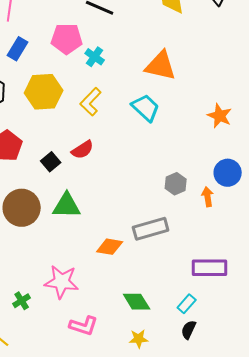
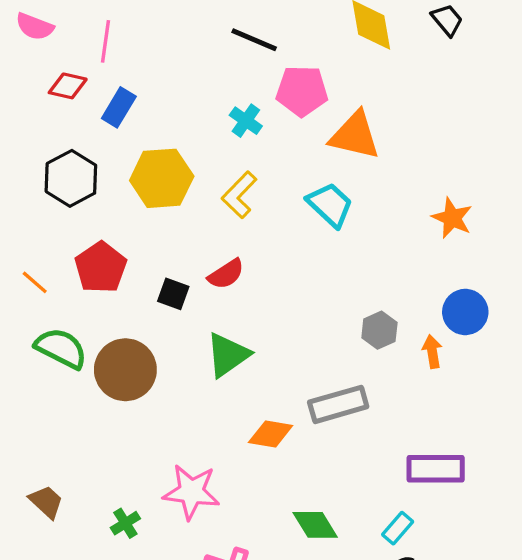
pink pentagon: (67, 39) -> (302, 91), moved
black square: (51, 162) -> (173, 294), turned -30
green triangle: (67, 206) -> (228, 355), moved, turned -36

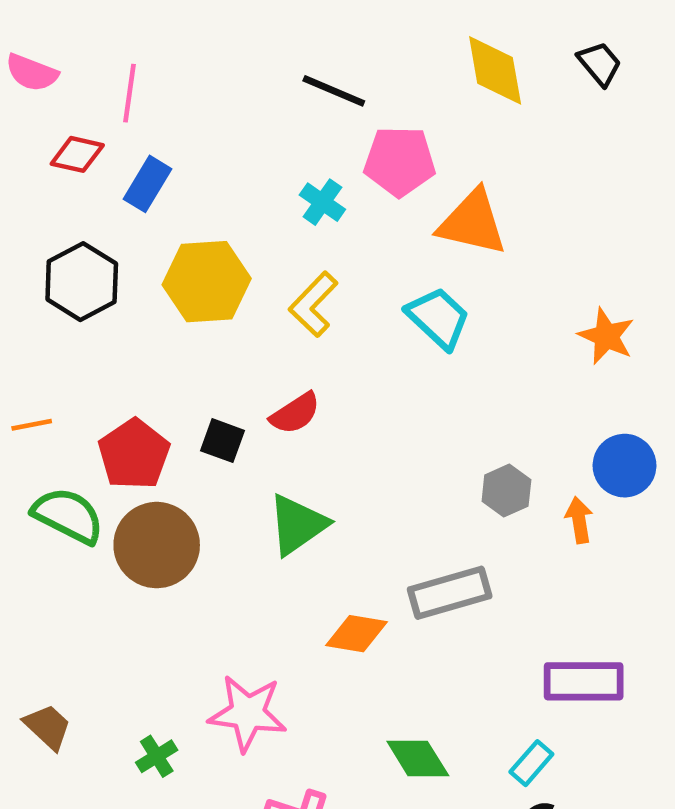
red pentagon: (101, 267) -> (134, 454), moved
orange line: (35, 282) -> (32, 425), turned -52

